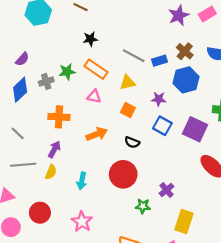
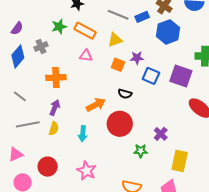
green star: (67, 72) -> (59, 27), moved
purple star: (159, 99) -> (137, 58), moved
orange arrow: (97, 134) -> (96, 105), moved

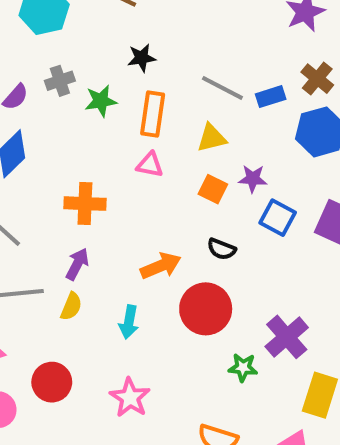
orange rectangle: (85, 31) -> (153, 114), turned 65
gray cross: (41, 46) -> (60, 81), moved
purple cross: (161, 134) -> (287, 337), size x1.5

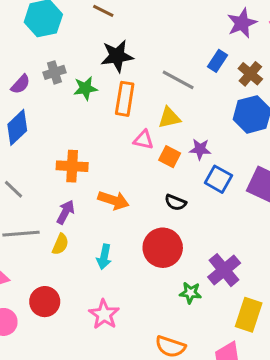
black star: (142, 58) -> (117, 56), size x1.5
blue rectangle: (271, 97) -> (218, 61), moved, turned -40
pink triangle: (150, 165) -> (143, 140), moved
orange arrow: (161, 266) -> (113, 200), moved, turned 40

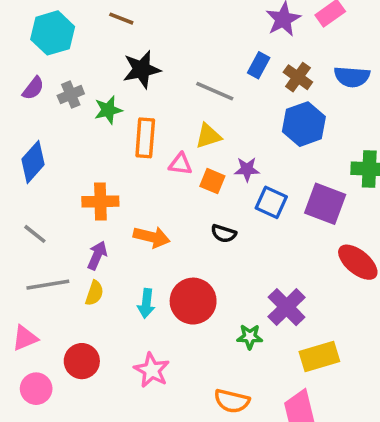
purple semicircle: (20, 84) -> (33, 88), moved
orange rectangle: (125, 99) -> (145, 138), moved
red circle: (163, 248) -> (193, 301), moved
yellow rectangle: (249, 315) -> (319, 357), turned 60

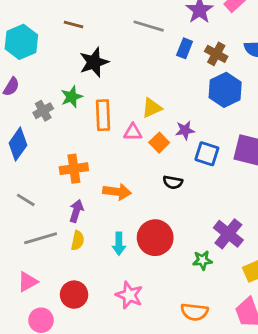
gray line: (215, 91) -> (149, 26), moved
gray cross: (71, 95) -> (43, 111), moved
orange square: (212, 181) -> (159, 143), turned 30

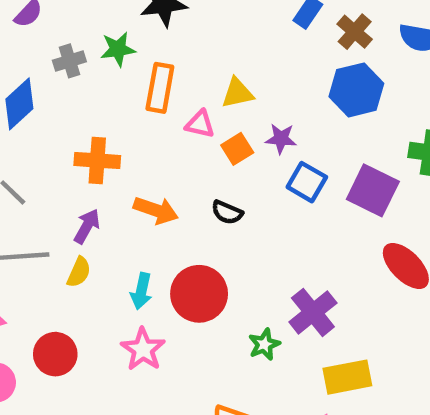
black semicircle: (173, 182) -> (227, 212), moved
green star: (202, 260) -> (264, 344), turned -30
pink star: (129, 295) -> (143, 349), moved

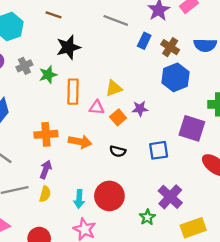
gray cross: (69, 61) -> (24, 66), moved
blue square: (307, 182) -> (159, 150), moved, turned -30
orange arrow: (156, 210) -> (80, 142), moved

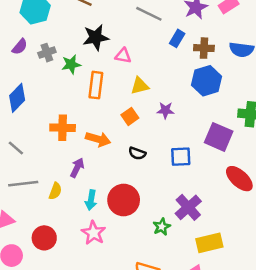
brown cross: (170, 47) -> (204, 48), turned -36
pink triangle: (97, 107) -> (123, 56), moved
orange square: (118, 117) -> (130, 116), moved
purple arrow: (46, 169) -> (77, 168), moved

